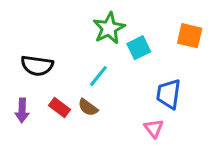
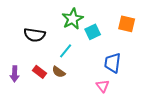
black semicircle: (37, 66) -> (35, 35), moved

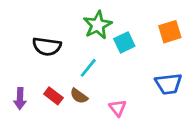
orange square: (127, 24) -> (170, 32), turned -30
blue trapezoid: (113, 63) -> (169, 84), moved, turned -105
pink triangle: (103, 86) -> (118, 108), moved

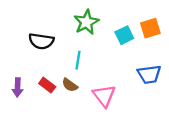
cyan square: (124, 42) -> (124, 35), moved
cyan line: (88, 68) -> (78, 60), turned -30
pink triangle: (118, 108) -> (104, 96), size x1.5

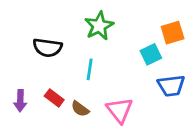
cyan square: (124, 35) -> (151, 54), moved
brown semicircle: (70, 85) -> (80, 109), moved

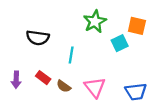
green star: (99, 26) -> (95, 22), moved
orange square: (173, 33) -> (137, 26), turned 30
blue trapezoid: (171, 86) -> (136, 92), moved

